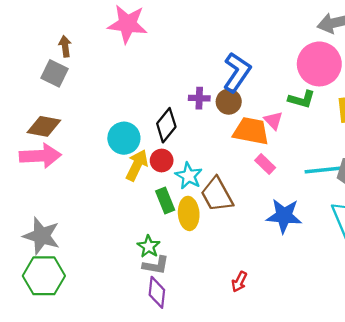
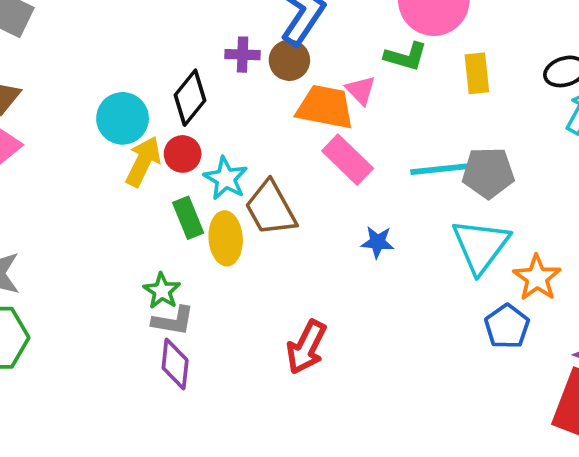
pink rectangle: (265, 164) -> (348, 160), size x1.5
blue star: (284, 216) -> (378, 242), size x0.6
red arrow: (239, 282) -> (306, 347), size x1.6

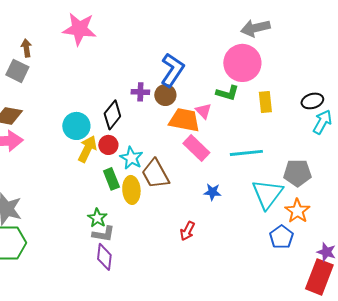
gray pentagon: (488, 173) -> (297, 173), moved
red arrow: (306, 347) -> (187, 231), moved, size x0.7

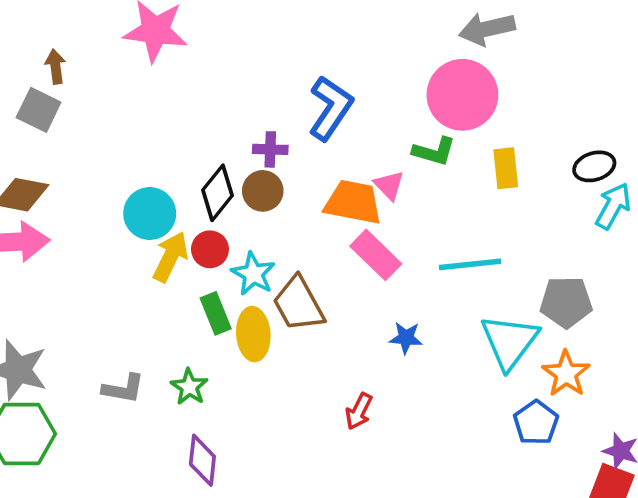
brown circle: (165, 95) -> (263, 191), moved
gray L-shape: (103, 234) -> (123, 389), moved

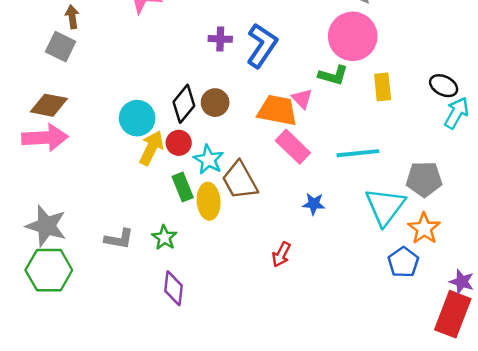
purple cross: (270, 149) -> (220, 39), moved
black ellipse: (594, 166) -> (444, 86), turned 44

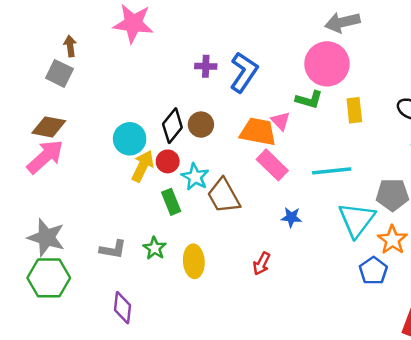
pink arrow: (45, 138) -> (45, 157), turned -39
yellow ellipse: (209, 201) -> (194, 261), moved
purple diamond: (173, 288) -> (122, 308), moved

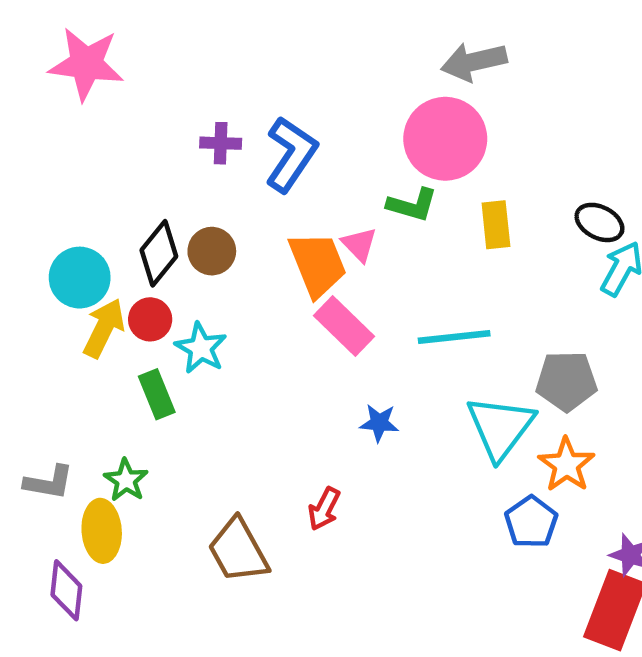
orange trapezoid: (258, 132) -> (318, 264), turned 57
brown trapezoid: (224, 196) -> (238, 551), moved
yellow ellipse: (194, 261) -> (102, 531), moved

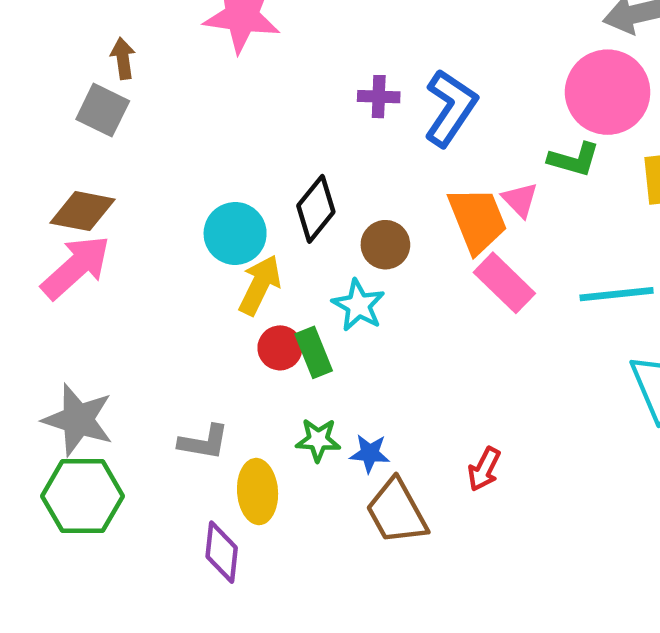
brown circle: (212, 251) -> (385, 245), moved
red circle: (150, 319) -> (280, 348), moved
blue star: (379, 423) -> (370, 453), moved
green star: (126, 480) -> (318, 440), moved, turned -30

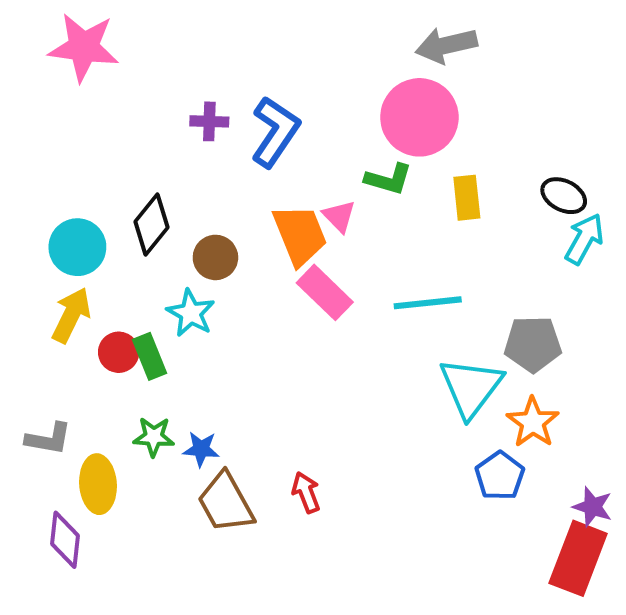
yellow arrow: (260, 285) -> (71, 315), moved
red arrow: (484, 469) -> (306, 492), moved, turned 132

